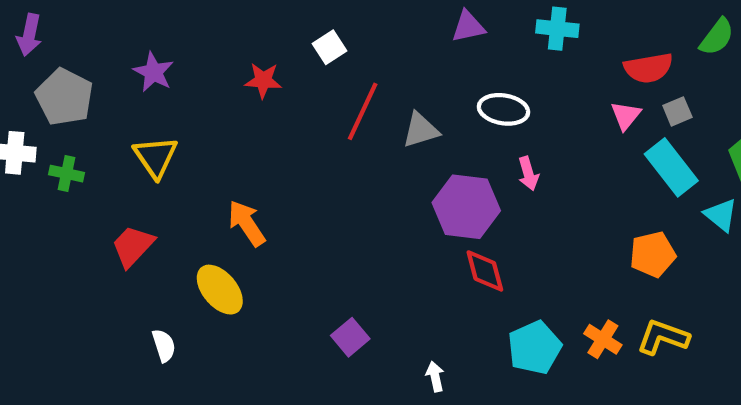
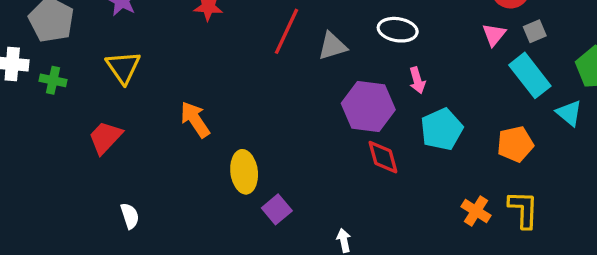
yellow ellipse: (220, 290) -> (244, 172), moved, turned 33
yellow L-shape: (663, 337) -> (523, 209), turned 72
cyan pentagon: (535, 348) -> (442, 129), moved

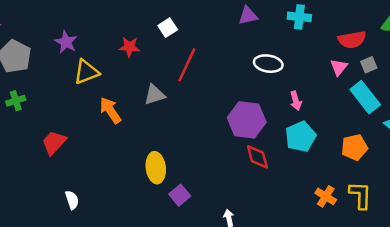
gray triangle: (332, 46) -> (155, 95), moved
yellow triangle: (123, 67) -> (86, 72), moved, turned 44
green cross: (53, 80) -> (16, 101), turned -30
pink arrow: (417, 80) -> (296, 101), moved
orange arrow: (195, 120) -> (110, 110), moved

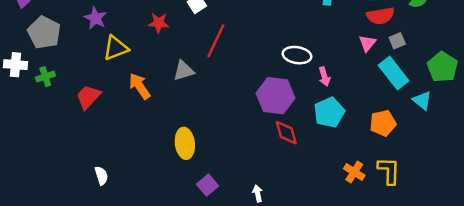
white ellipse: (268, 64) -> (297, 55), moved
red trapezoid: (54, 143) -> (88, 97), moved
purple square: (180, 195) -> (208, 185), moved

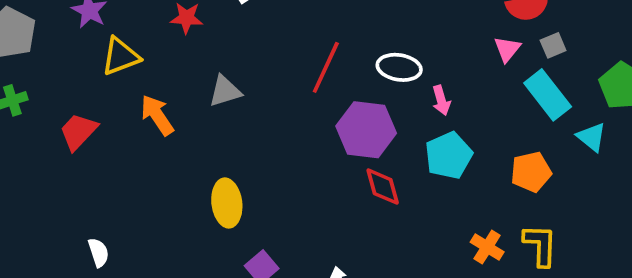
red line: (216, 41) -> (326, 67), moved

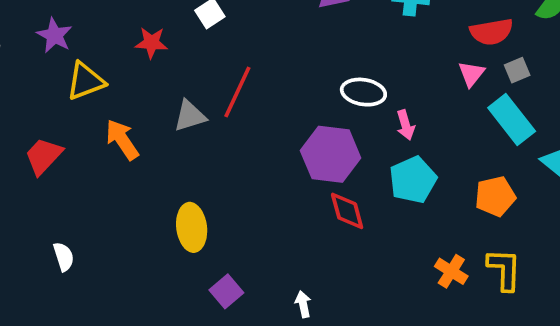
red line: (326, 67) -> (237, 92), moved
white semicircle: (99, 252) -> (64, 257), moved

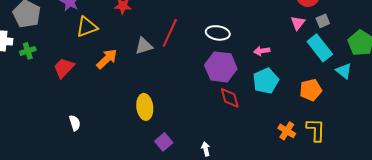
white ellipse: (363, 92) -> (218, 33), moved
pink arrow: (406, 125) -> (262, 51), turned 98
orange arrow: (122, 140) -> (107, 59), turned 80

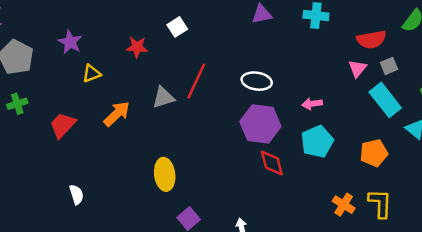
yellow triangle: (87, 27) -> (92, 74), size x0.7

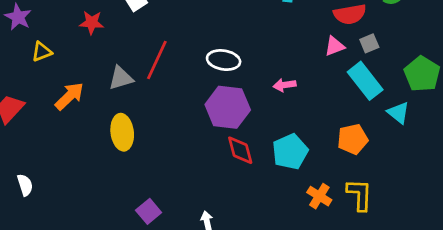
pink triangle: (357, 68) -> (335, 46), turned 30
cyan pentagon: (317, 142) -> (290, 152), moved
yellow ellipse: (165, 174) -> (122, 132), moved

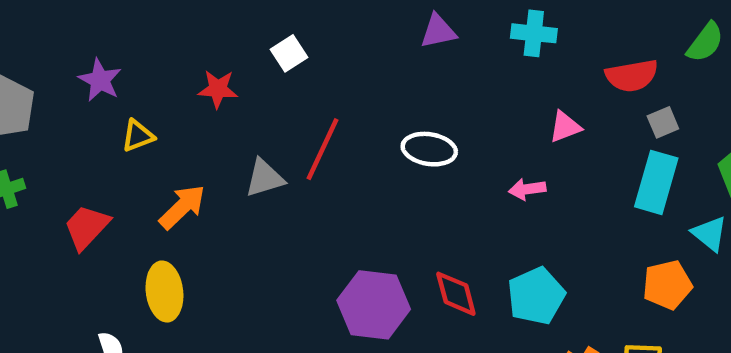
pink triangle: (335, 46) -> (565, 127), moved
cyan rectangle: (365, 81) -> (656, 182), turned 54
purple hexagon: (228, 107) -> (374, 305), moved
yellow ellipse: (122, 132) -> (164, 292), moved
orange pentagon: (353, 139) -> (667, 285), moved

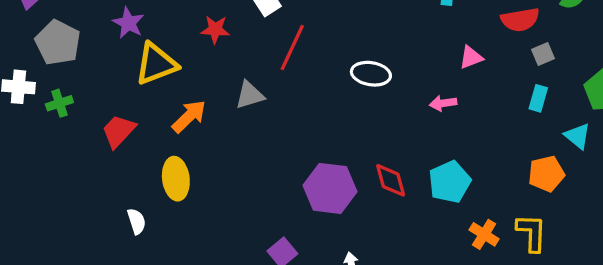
yellow triangle: (138, 136) -> (156, 64), size x1.8
red line: (322, 149) -> (292, 47), moved
cyan rectangle: (656, 182) -> (538, 98), size x0.6

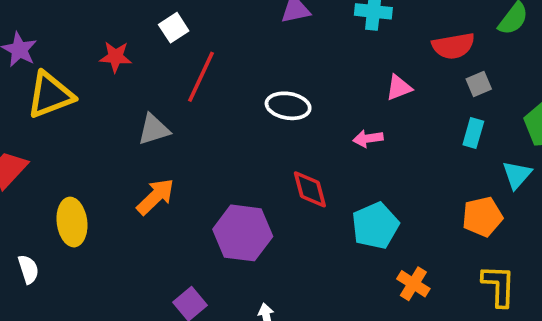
orange arrow: (189, 116) -> (156, 197), moved
cyan triangle: (578, 136) -> (517, 175), turned 32
red diamond: (391, 180) -> (310, 189), moved
yellow L-shape: (532, 233) -> (499, 286), moved

